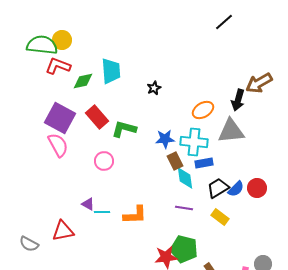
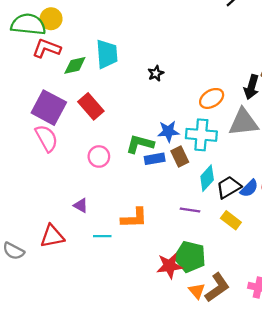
green L-shape: (124, 129) -> (140, 144), moved
blue rectangle: (204, 163) -> (155, 159), moved
cyan diamond: (185, 178) -> (207, 178), moved, turned 50
cyan line: (102, 212) -> (102, 236), moved

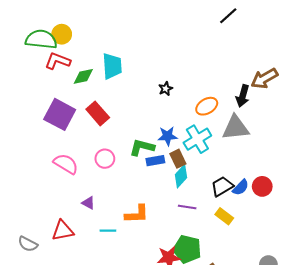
black star: (156, 73) -> (166, 89), moved
cyan cross: (201, 135) -> (197, 139), turned -36
pink semicircle: (47, 138) -> (66, 164), moved, turned -30
cyan diamond: (207, 178) -> (181, 176), moved

